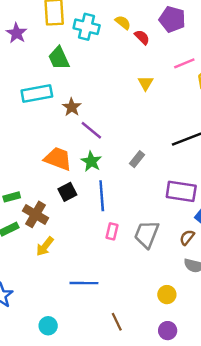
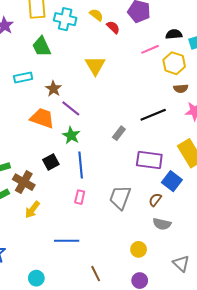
yellow triangle: (146, 83) -> (95, 65), moved, size x1.5
cyan rectangle: (37, 93) -> (23, 78), size x0.7
orange trapezoid: (58, 159) -> (42, 118), moved
gray rectangle: (137, 159) -> (119, 133), moved
pink rectangle: (112, 231) -> (80, 197), moved

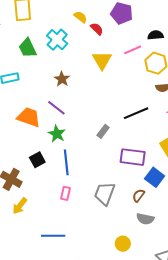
cyan cross: (65, 19) -> (57, 40), moved, turned 30
yellow triangle: (95, 65) -> (102, 60), moved
brown star: (53, 89) -> (62, 79), moved

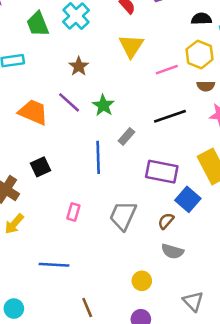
pink line: (133, 50) -> (167, 70), moved
green star: (57, 134) -> (103, 105), moved
blue line: (66, 162) -> (98, 157), moved

